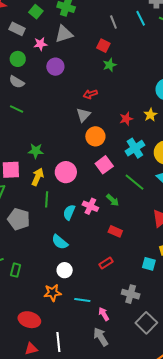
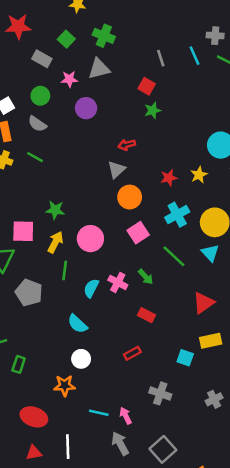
green rectangle: (16, 270) -> (19, 364), moved
cyan line: (82, 300) -> (99, 413), moved
gray square: (146, 323) -> (163, 449), moved

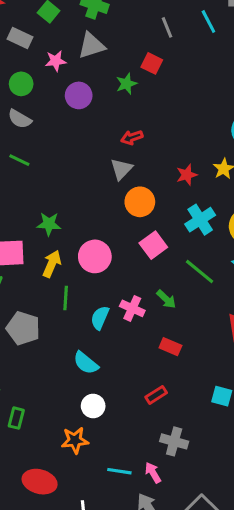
green star: (153, 110) -> (126, 84), moved
gray cross: (160, 393) -> (174, 441), moved

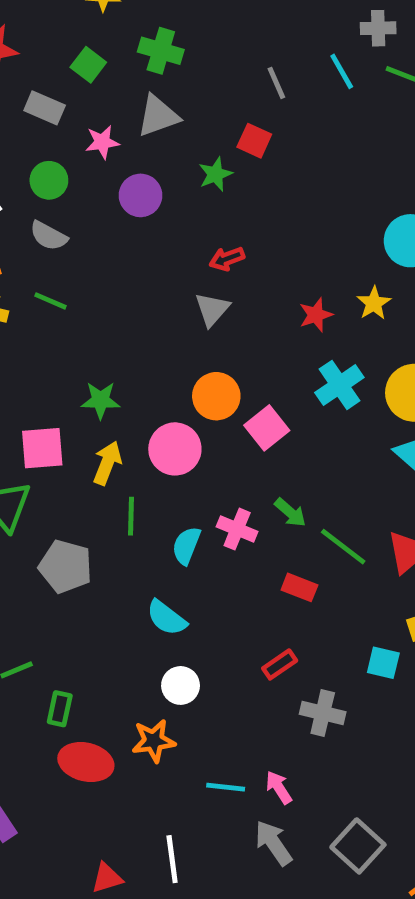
orange circle: (140, 202) -> (216, 396), moved
green line: (200, 272) -> (343, 547), moved
gray cross: (174, 441) -> (323, 713), moved
red ellipse: (40, 482) -> (86, 762), moved

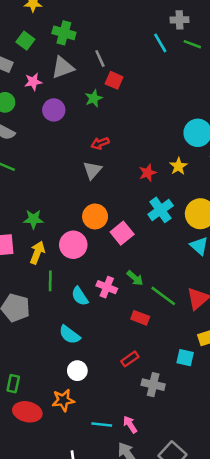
gray line: (276, 83) -> (100, 59), moved
cyan semicircle: (186, 546) -> (80, 296), turned -54

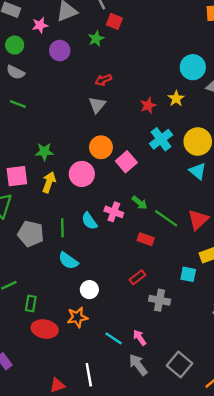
green line: (50, 281) -> (62, 228), moved
cyan semicircle: (70, 335) -> (68, 261), moved
cyan line: (102, 425) -> (114, 338), turned 30

